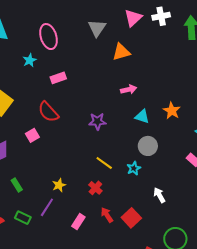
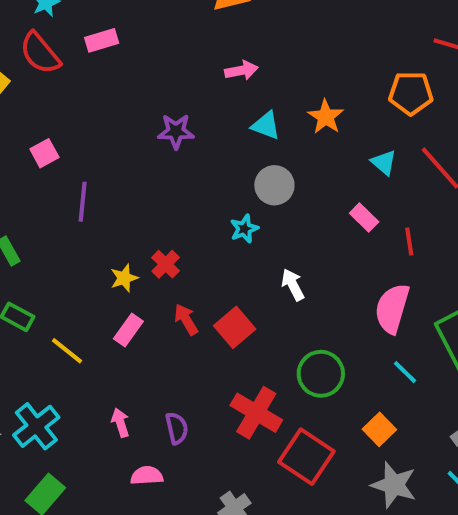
red semicircle: (48, 112) -> (40, 53), moved
yellow line: (104, 163) -> (67, 351), moved
yellow star: (59, 185) -> (124, 278), moved
purple line: (47, 207) -> (83, 202), moved, turned -30

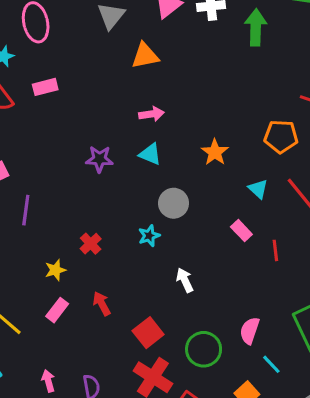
cyan triangle: (266, 125) -> (150, 154), moved
red cross: (166, 264) -> (91, 244), moved
pink semicircle: (392, 308) -> (250, 331), moved, size x0.7
red square: (235, 327) -> (148, 333), moved
cyan line: (405, 372) -> (271, 364), moved

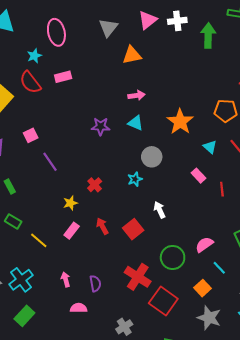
orange star: (215, 152) -> (180, 122), size x1.4
purple line: (26, 210) -> (50, 162), turned -42
pink semicircle: (250, 331) -> (204, 245), turned 36
red square: (148, 333) -> (133, 229), moved

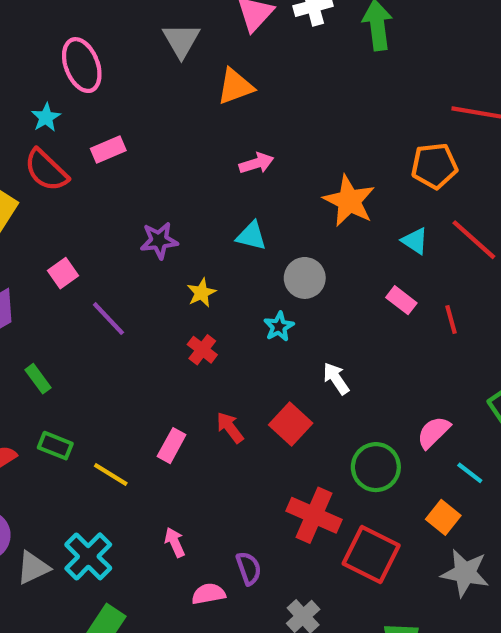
cyan triangle: (136, 123) -> (251, 236), moved
purple star: (101, 126) -> (159, 241), moved
yellow star: (70, 203) -> (201, 293), moved
purple semicircle: (95, 283) -> (249, 568), moved

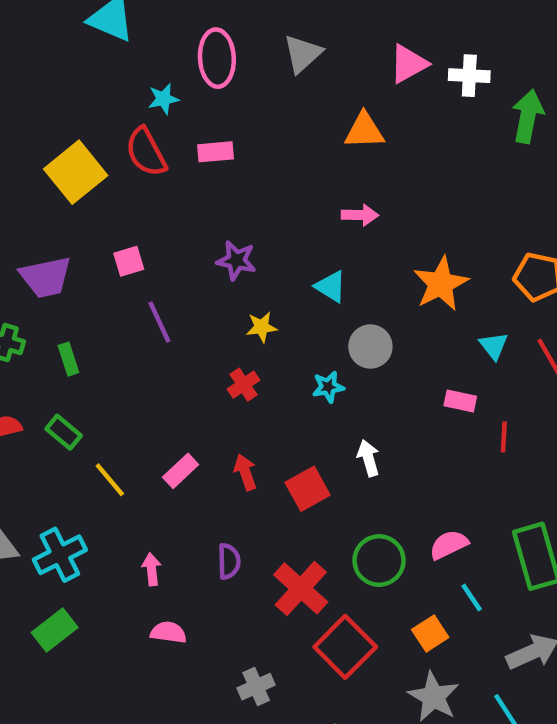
gray triangle: (181, 40) -> (303, 54), moved
pink rectangle: (401, 300) -> (460, 401), turned -44
purple semicircle: (249, 568) -> (229, 561), moved

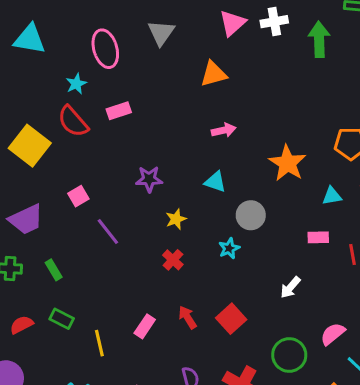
cyan triangle: (494, 346) -> (332, 196), turned -48
white arrow: (368, 458) -> (290, 287), moved, turned -110
yellow line: (110, 480) -> (99, 343), turned 40

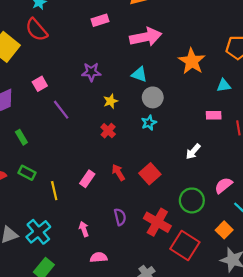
pink rectangle: (119, 111) -> (100, 20), moved
pink arrow: (224, 130) -> (146, 37), size x1.8
gray circle: (251, 215) -> (153, 97), moved

